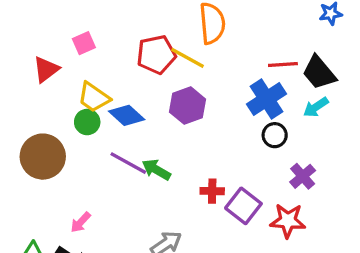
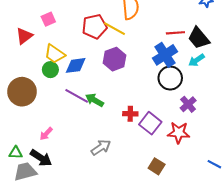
blue diamond: (127, 115) -> (76, 65), turned -50
black circle: (275, 135) -> (170, 78), size x1.5

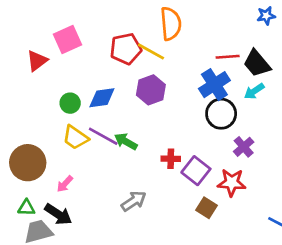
pink square: (48, 19) -> (67, 40), size x1.5
yellow trapezoid: (55, 54) -> (75, 138), moved
brown circle: (22, 92) -> (28, 163), moved
brown square: (157, 166) -> (207, 208), moved

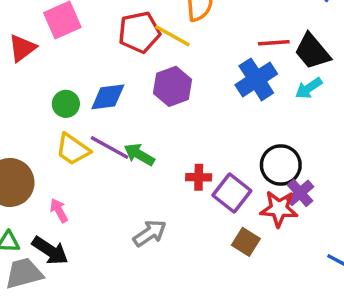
black circle: (221, 114) -> (281, 165), moved
purple cross: (244, 147) -> (300, 193), moved
pink arrow: (65, 184) -> (59, 210), turned 108

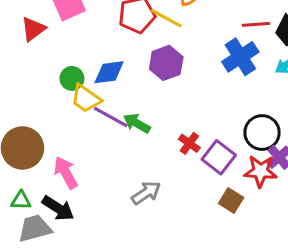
yellow trapezoid: (73, 149) -> (86, 99), moved
red cross: (199, 177) -> (189, 143), turned 35
pink arrow: (59, 210) -> (66, 173), size x1.5

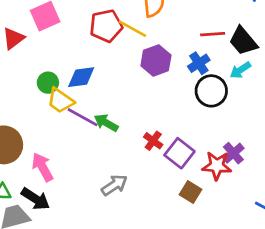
blue cross: (240, 57) -> (199, 63), size x0.7
purple hexagon: (166, 63) -> (156, 60), moved
black circle: (262, 133) -> (211, 91), moved

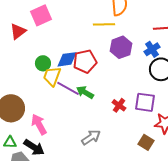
red pentagon: (106, 26) -> (85, 61), moved
yellow line: (132, 29) -> (104, 24), turned -30
yellow trapezoid: (60, 101) -> (52, 76), turned 75
purple square: (179, 153) -> (145, 102), moved, turned -30

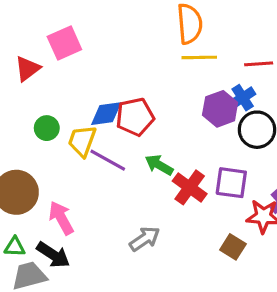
yellow line: (104, 24) -> (199, 57), moved
purple hexagon: (121, 47) -> (220, 109), moved
green circle: (43, 63) -> (47, 128), moved
green arrow: (85, 92) -> (159, 165), moved
red cross: (119, 105) -> (190, 187), size x1.5

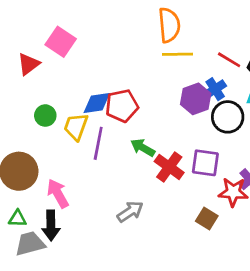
pink square: (64, 43) -> (61, 42), turned -32
red line: (259, 64) -> (229, 60), turned 35
purple line: (108, 160) -> (98, 143), turned 72
black arrow: (53, 255) -> (51, 225), turned 56

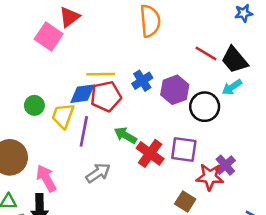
yellow line: (178, 54) -> (101, 74), moved
red triangle: (29, 64) -> (69, 17), moved
blue cross: (215, 89) -> (142, 81), moved
gray arrow: (130, 212) -> (98, 173), moved

